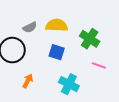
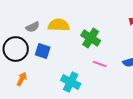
blue square: (57, 52) -> (43, 51), moved
orange arrow: (28, 81) -> (22, 79), moved

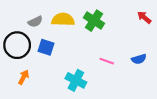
green cross: (91, 38) -> (94, 21), moved

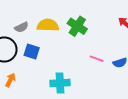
pink line: (107, 61) -> (97, 59), moved
cyan cross: (76, 80) -> (60, 83), turned -30

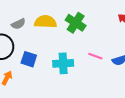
blue square: (32, 52) -> (29, 59), moved
cyan cross: (60, 83) -> (63, 63), moved

